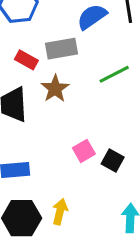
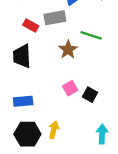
green line: (114, 74) -> (91, 35), turned 45
brown star: (55, 89) -> (68, 50), moved

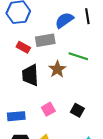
black trapezoid: (22, 56) -> (30, 75), moved
pink square: (70, 88) -> (48, 109), moved

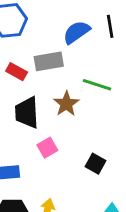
pink square: (48, 109) -> (47, 148), moved

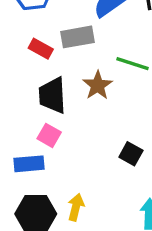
pink square: (47, 148) -> (49, 135), moved, turned -30

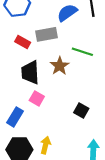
pink square: (49, 135) -> (37, 98), moved
blue rectangle: (29, 164) -> (15, 117), turned -54

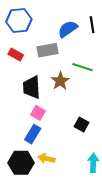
red rectangle: (23, 42) -> (16, 54), moved
blue rectangle: (15, 117) -> (33, 134), moved
yellow arrow: (45, 145) -> (46, 159), turned -91

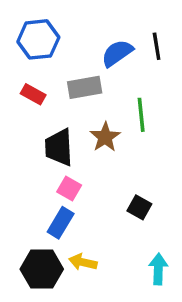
green line: (83, 67) -> (141, 115), turned 66

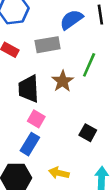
green line: (141, 115) -> (89, 65), turned 30
yellow arrow: (83, 262) -> (59, 173), moved

